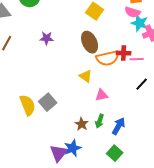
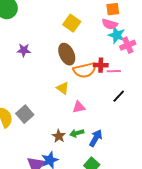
green arrow: (100, 121) -> (77, 133), turned 56

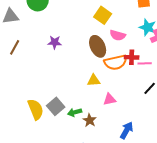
pink semicircle: (110, 24) -> (118, 35), moved
yellow triangle: (63, 88) -> (94, 80), turned -40
green arrow: (77, 133) -> (75, 112), moved
brown star: (59, 136) -> (90, 120), moved

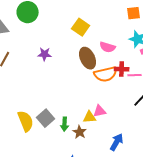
yellow square: (103, 15) -> (81, 27), moved
yellow triangle: (94, 80) -> (90, 117), moved
green arrow: (75, 112) -> (65, 124), turned -72

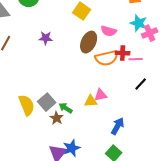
brown ellipse: (88, 58) -> (89, 42), turned 50
green arrow: (65, 124) -> (66, 108), turned 120
brown star: (80, 132) -> (57, 118), moved

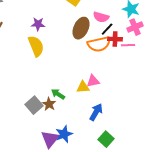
pink cross: (150, 33) -> (135, 27), moved
black line: (141, 84) -> (107, 29), moved
gray square: (47, 102) -> (34, 105), moved
yellow semicircle: (27, 105) -> (36, 46), moved
blue arrow: (118, 126) -> (96, 112), moved

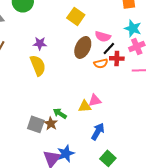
orange semicircle: (99, 44) -> (101, 63), size x0.6
pink line: (128, 45) -> (139, 70), moved
gray square: (34, 105) -> (36, 124), turned -30

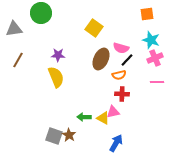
red cross: (117, 58) -> (122, 94), moved
yellow triangle: (85, 106) -> (103, 118), turned 32
green arrow: (60, 113) -> (84, 117), moved, turned -32

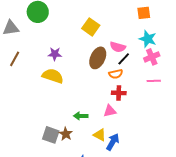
yellow semicircle: (56, 77) -> (53, 76), turned -50
yellow triangle: (103, 118) -> (100, 135), moved

